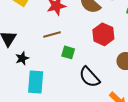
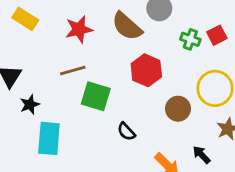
green square: (68, 52) -> (96, 96), size x1.5
black semicircle: (89, 77) -> (126, 132), size x0.6

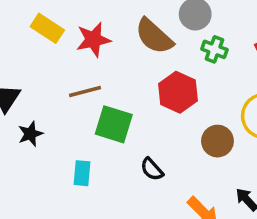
yellow rectangle: (25, 19) -> (47, 28), moved
green cross: (190, 39) -> (214, 49), moved
cyan rectangle: (49, 138) -> (82, 173), moved, size x0.6

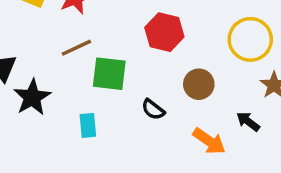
black star: (30, 134) -> (32, 97), size x1.5
brown circle: (217, 141) -> (199, 84), moved

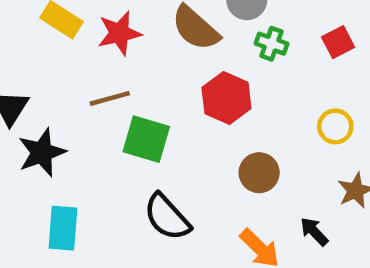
yellow circle: (250, 39) -> (335, 126), size x0.6
black semicircle: (153, 109) -> (167, 217), moved, size x1.6
cyan rectangle: (88, 125) -> (63, 228), moved, size x1.4

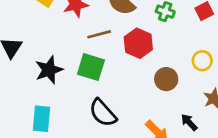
brown line: (110, 98) -> (99, 34), moved
black star: (42, 152) -> (49, 70), moved
brown circle: (259, 173) -> (166, 79), moved

